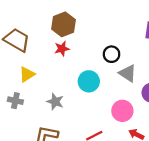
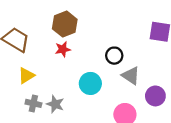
gray cross: (15, 101) -> (33, 103), moved

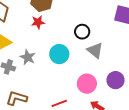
purple circle: (155, 96) -> (116, 80), moved
gray star: (55, 104) -> (28, 57), moved

